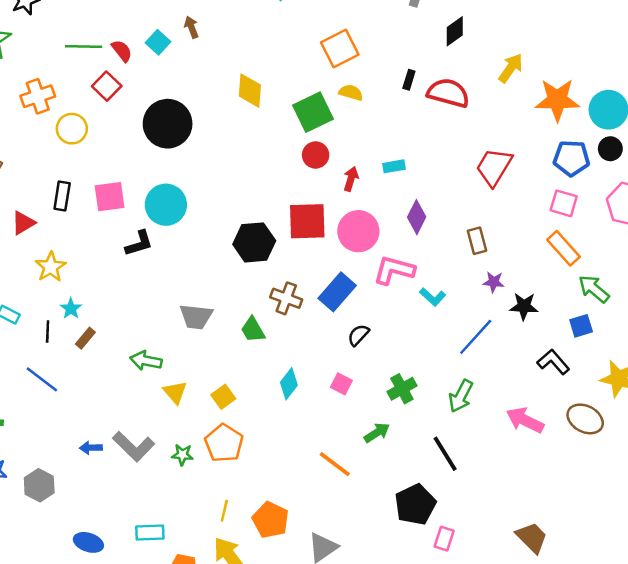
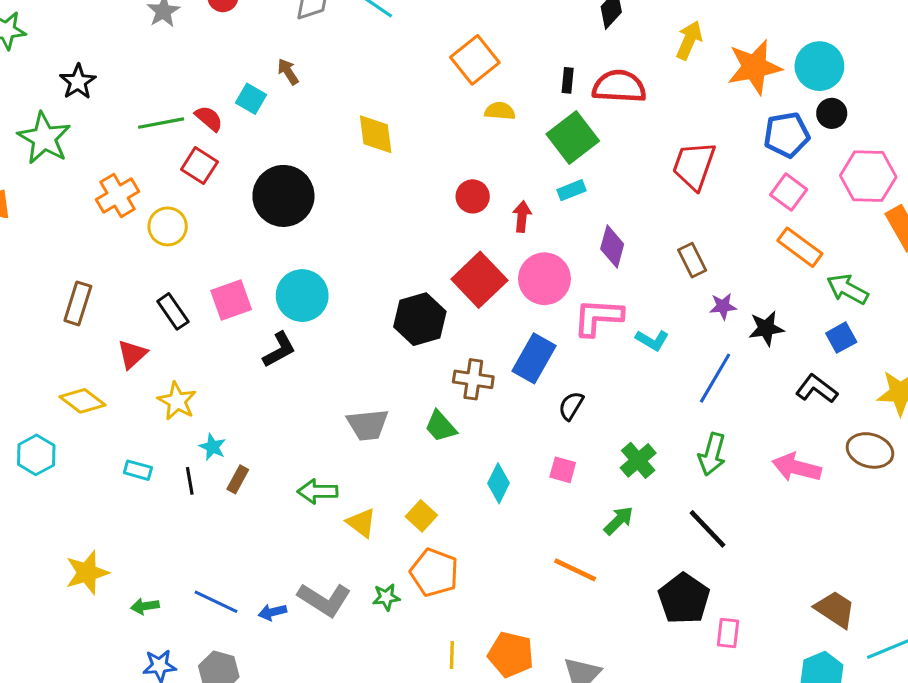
green square: (313, 112) -> (573, 137), moved
black rectangle: (62, 196) -> (173, 311), turned -32
pink square: (564, 203) -> (789, 192), turned 32
red square: (307, 221) -> (479, 280), turned -30
blue line: (42, 379) -> (216, 602), moved

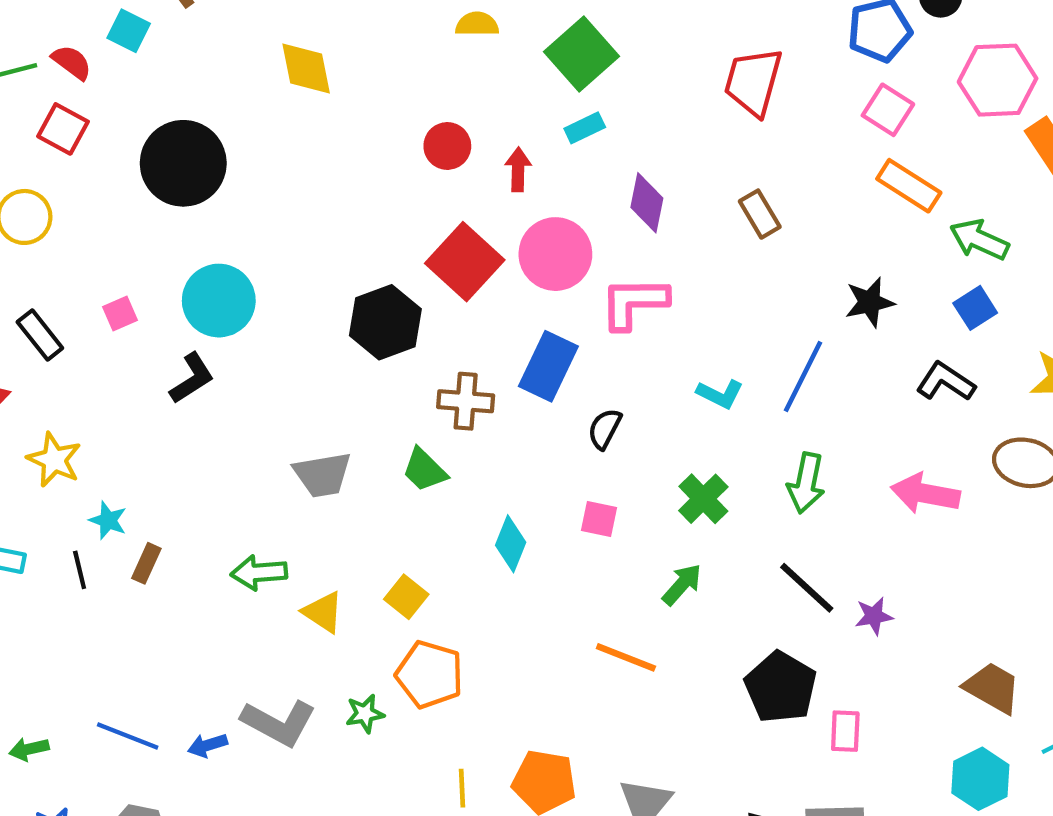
pink square: (231, 300) -> (120, 314), size x0.6
purple star: (723, 306) -> (874, 616), moved
cyan L-shape: (652, 340) -> (720, 394), moved

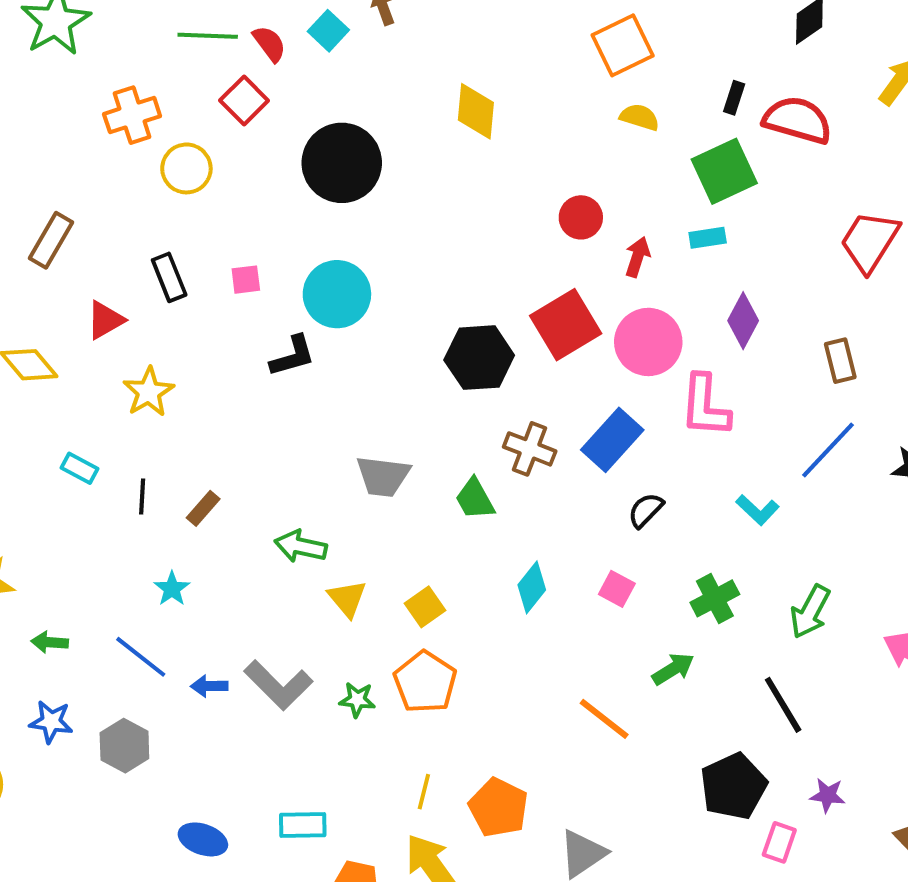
pink L-shape: (634, 303) -> (705, 406), turned -102
blue line: (803, 376) -> (828, 450), moved
cyan star: (108, 520) -> (172, 589), moved
purple star: (874, 616) -> (828, 795), moved

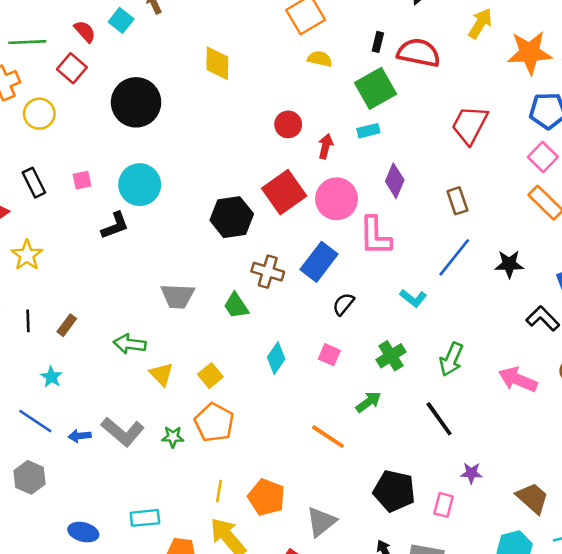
green line: (208, 36) -> (27, 42), moved
black pentagon: (733, 786) -> (394, 491), moved, turned -30

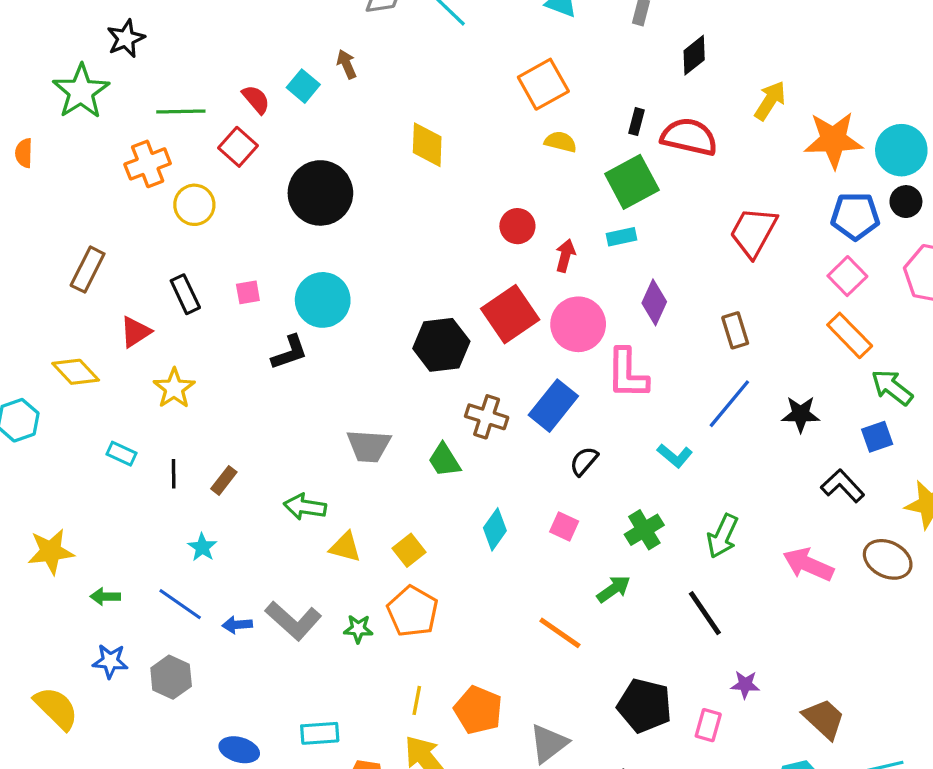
yellow triangle: (161, 374) -> (345, 547), turned -32

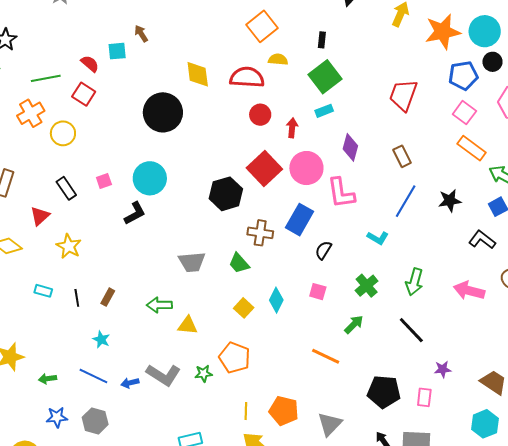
cyan square: (303, 86) -> (117, 51), turned -36
red semicircle: (689, 137) -> (247, 77), moved
black circle: (320, 193) -> (163, 112), moved
yellow square: (409, 550) -> (244, 308), moved

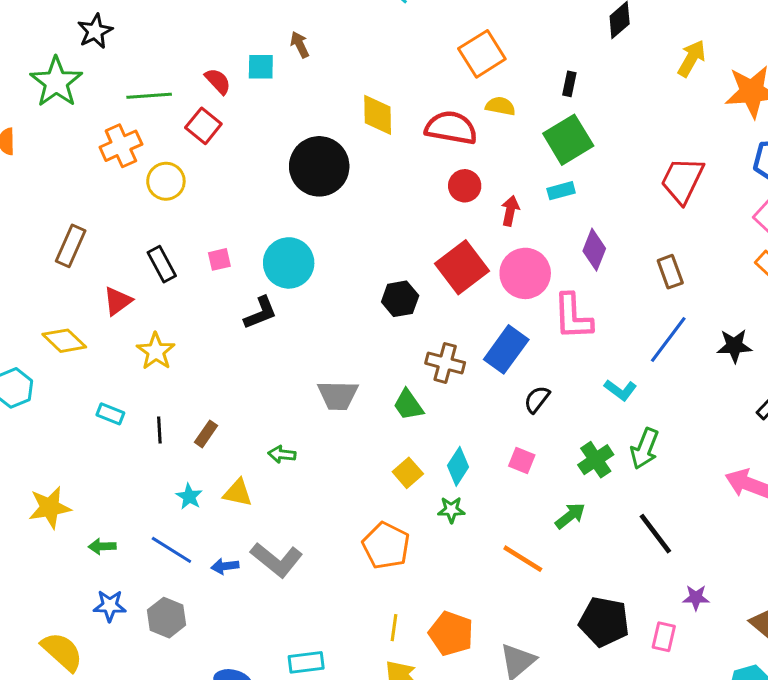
black hexagon: (226, 194) -> (400, 299), size x0.7
green arrow: (414, 282) -> (645, 449), moved
green arrow: (159, 305) -> (282, 454), size x0.7
yellow triangle: (188, 325) -> (238, 493), moved
green star: (203, 373) -> (451, 510), moved

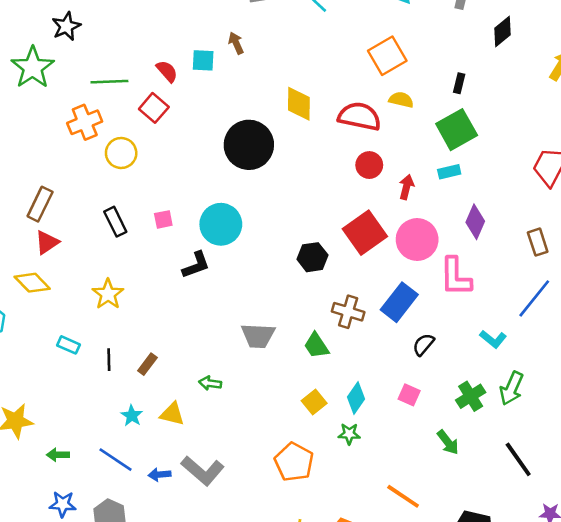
red triangle: (118, 301) -> (47, 242), moved
green arrow: (570, 516) -> (448, 442), turned 88
orange line: (523, 559) -> (403, 496), moved

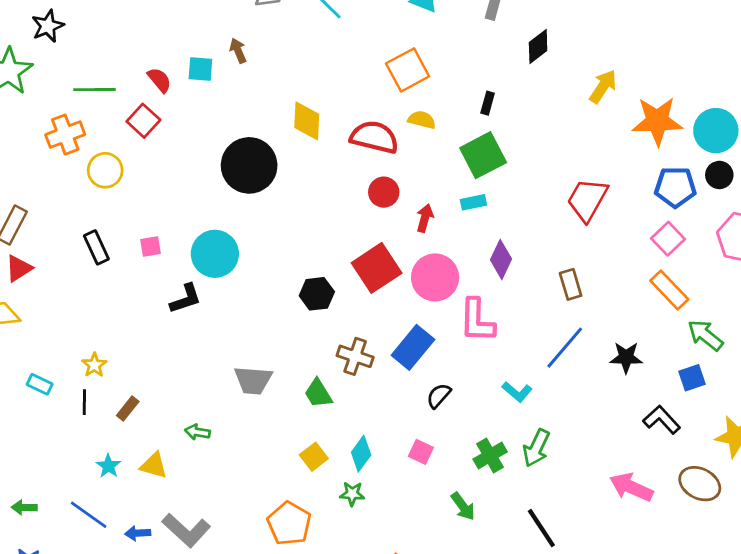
yellow star: (108, 294) -> (94, 365), moved, size x0.7

